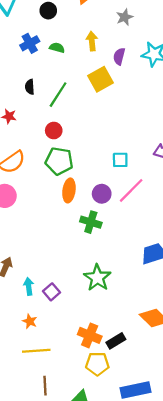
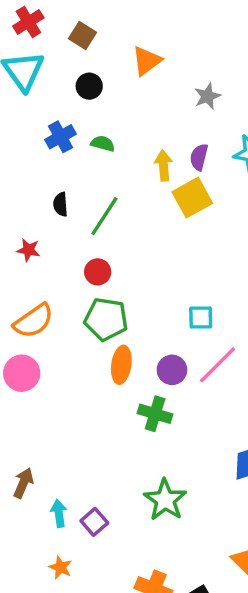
yellow arrow: (92, 41) -> (164, 165), moved
yellow square: (101, 79) -> (192, 198), moved

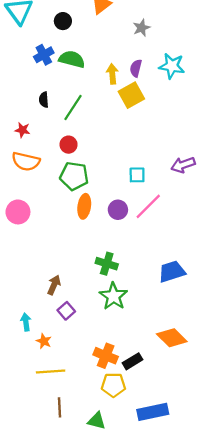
green semicircle: (103, 144) -> (72, 59), size x1.6
orange semicircle: (33, 321) -> (26, 161), moved, turned 48
green cross: (155, 414) -> (107, 264), moved
brown arrow: (23, 483) -> (54, 285), moved
cyan arrow: (59, 513) -> (26, 322), moved

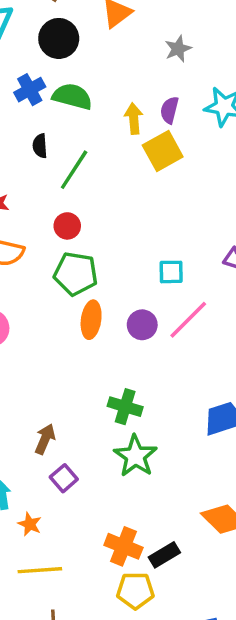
black circle: (63, 21) -> (59, 38), size x1.5
black semicircle: (44, 100) -> (40, 146), moved

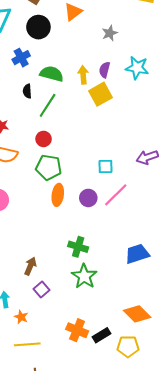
green semicircle: (72, 96) -> (52, 74), moved
yellow pentagon: (135, 591) -> (128, 346), moved

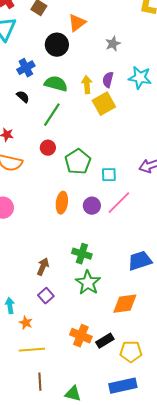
black circle: (38, 27) -> (57, 45), moved
black semicircle: (27, 91) -> (23, 97), moved, turned 136
green pentagon: (49, 167) -> (78, 162), moved, turned 30
brown arrow: (30, 266) -> (43, 267), moved
orange diamond: (137, 314) -> (125, 304), moved, turned -52

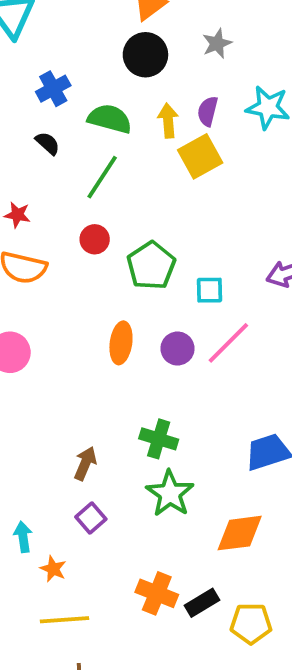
black circle: (57, 45) -> (145, 55), moved

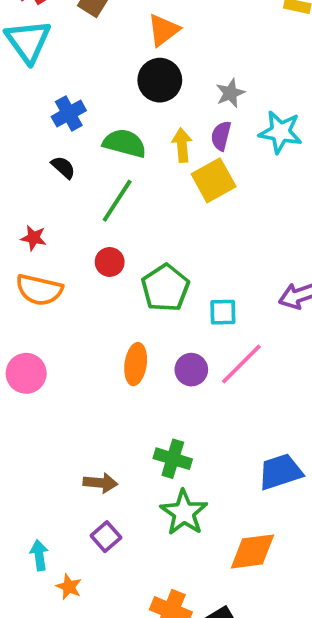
gray star: (217, 43) -> (230, 93), moved
brown arrow: (85, 463) -> (100, 483), turned 72

